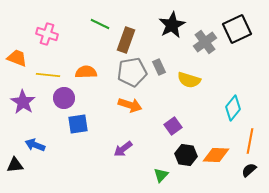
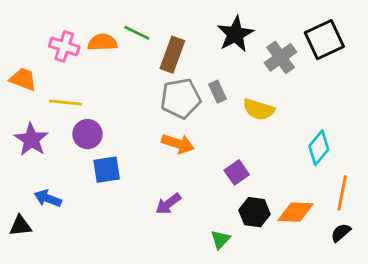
orange semicircle: (86, 72) -> (103, 42), moved

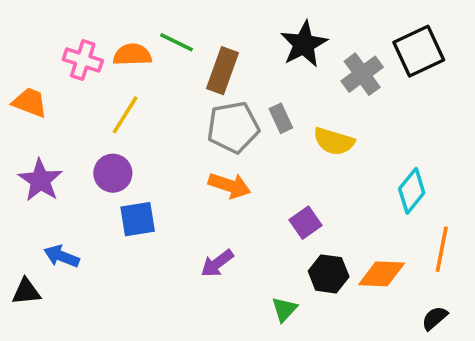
yellow line: (66, 103) -> (125, 115), moved, turned -64
black semicircle: (341, 233) -> (435, 318), moved

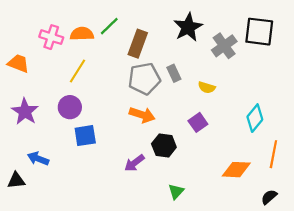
green line: (177, 42) -> (109, 26), turned -70
black square: (419, 51) -> (259, 32), turned 32
yellow semicircle: (334, 141) -> (207, 87), size x0.7
purple square: (306, 223) -> (198, 122), moved
black hexagon: (329, 274) -> (164, 145), moved

